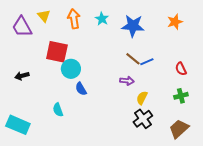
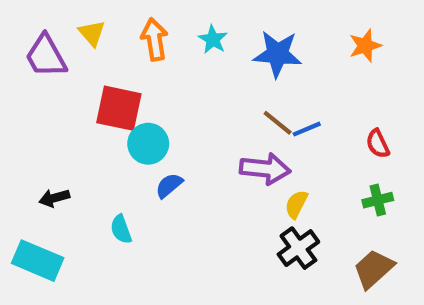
black arrow: (22, 76) -> (54, 198), moved
purple arrow: (127, 81) -> (265, 169), size x1.6
blue semicircle: (81, 89) -> (169, 185), turned 80

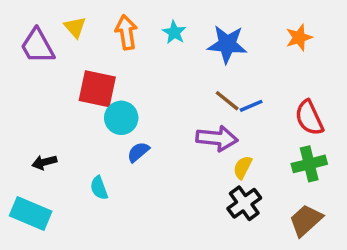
red semicircle: (378, 144) -> (309, 118), size x1.5
green cross: (378, 200) -> (309, 164), size x1.4

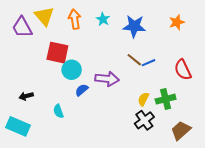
yellow triangle: (75, 27) -> (44, 16), size x1.5
purple arrow: (217, 138) -> (107, 79), moved
green cross: (309, 164) -> (166, 99), moved

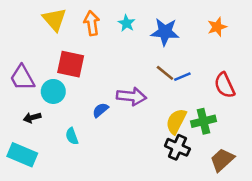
purple trapezoid: (22, 27) -> (22, 78), moved
cyan circle: (72, 70) -> (53, 91), moved
yellow semicircle: (143, 99) -> (176, 121), size x1.5
black cross: (144, 120) -> (177, 147), turned -30

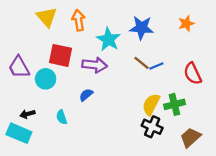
cyan star: (127, 23) -> (108, 39), moved, size x1.6
purple arrow: (131, 96) -> (95, 65), moved
black arrow: (32, 118) -> (27, 114), moved

